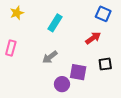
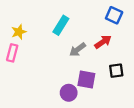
yellow star: (17, 13) -> (19, 32), moved
gray arrow: (50, 57) -> (78, 50), moved

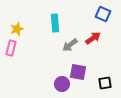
cyan rectangle: (61, 25) -> (55, 23), turned -36
black square: (116, 71) -> (105, 83), moved

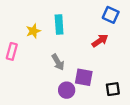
yellow star: (17, 29) -> (33, 31), moved
gray arrow: (70, 45) -> (58, 62), moved, turned -84

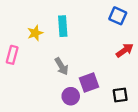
red arrow: (100, 41) -> (125, 50), moved
purple square: (84, 77) -> (89, 82), turned -30

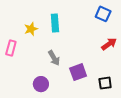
purple circle: (71, 96) -> (41, 84), moved

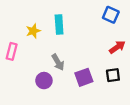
black square: (105, 83) -> (113, 75), moved
purple circle: (41, 84) -> (44, 81), moved

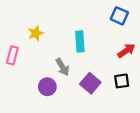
cyan rectangle: (59, 24) -> (80, 41), moved
purple square: (84, 77) -> (90, 83), turned -30

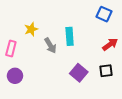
gray arrow: (62, 67) -> (50, 45), moved
purple circle: (47, 87) -> (15, 76), moved

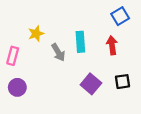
blue square: (104, 14) -> (120, 16), turned 35
red arrow: (110, 44) -> (112, 45), moved, turned -63

